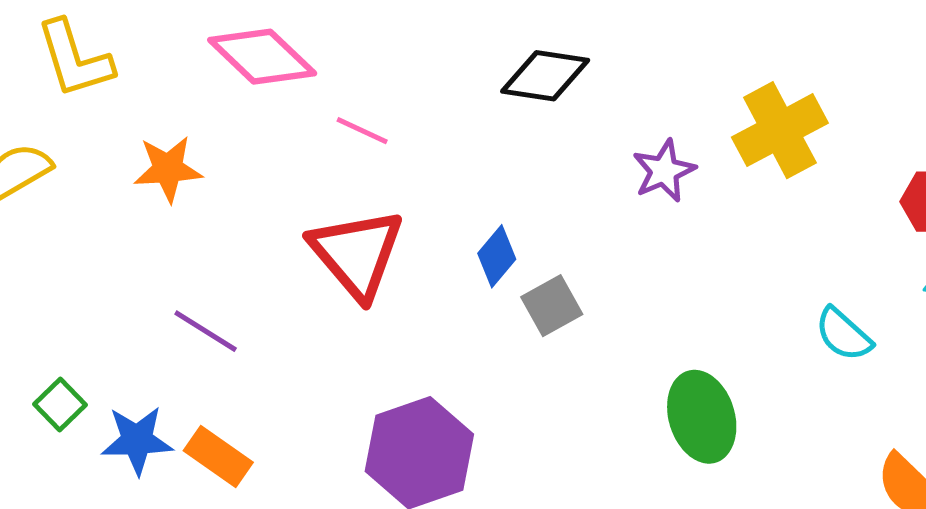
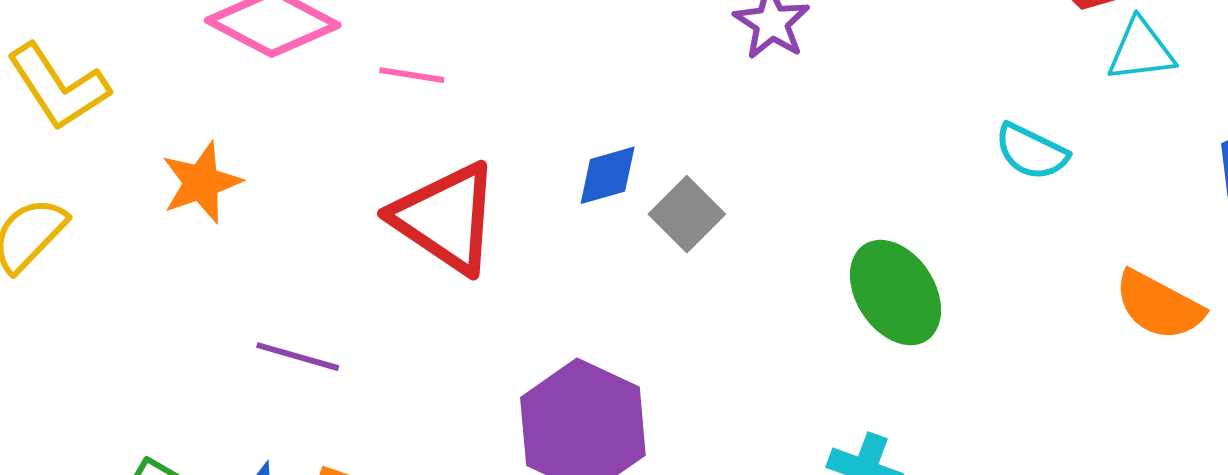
blue diamond: (497, 256) -> (608, 175), turned 50

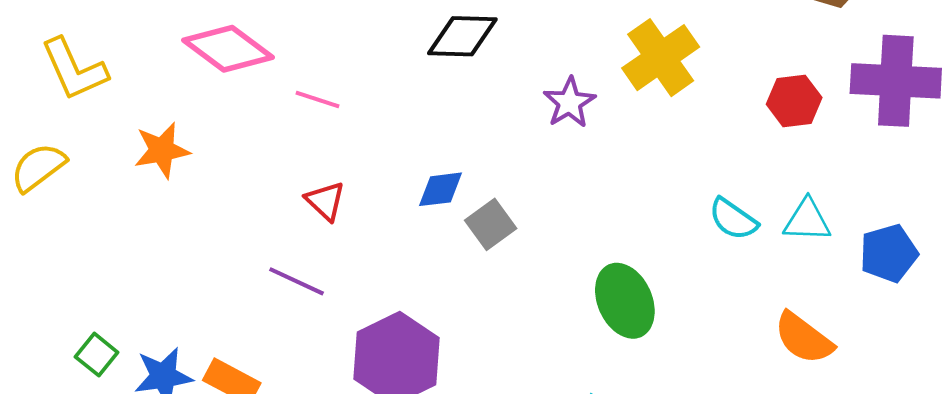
cyan triangle: (1141, 50) -> (807, 220), moved
red triangle: (446, 218) -> (325, 201), size x0.5
purple line: (298, 357) -> (296, 281), moved

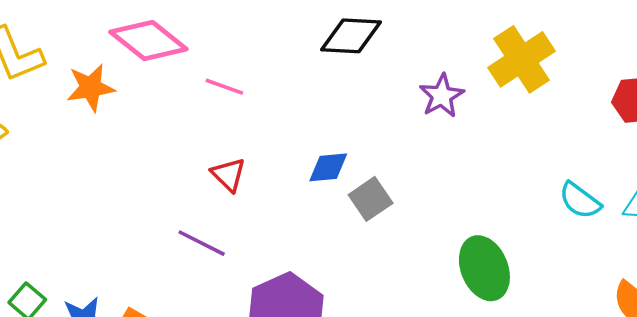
orange star: (162, 150) -> (91, 88), moved

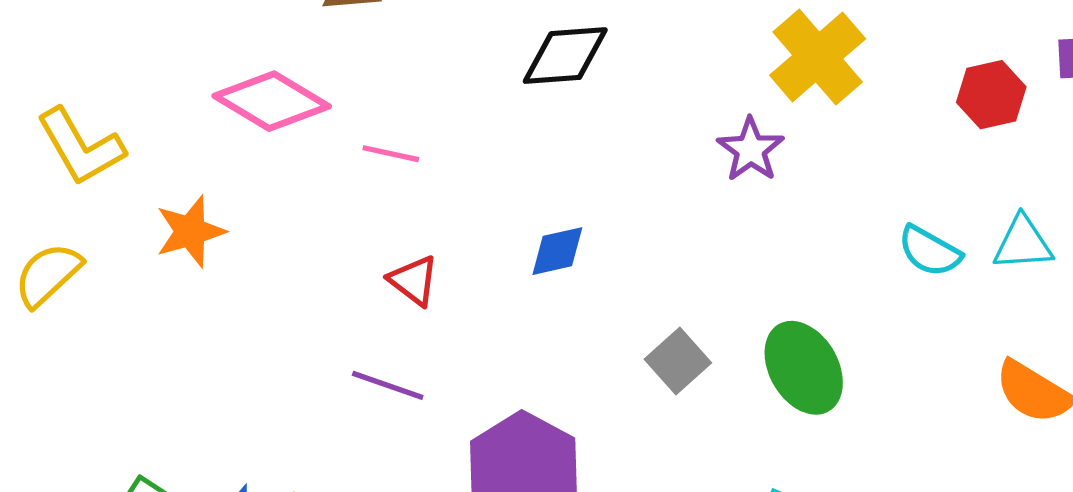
orange star: (91, 88) -> (190, 231), moved
purple star: (442, 96) -> (751, 150), moved
gray square: (371, 199) -> (678, 361), moved

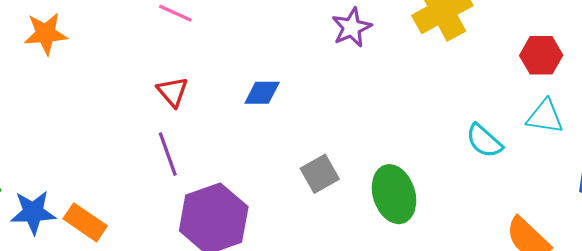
purple star: (751, 150) -> (352, 28), moved
cyan triangle: (1023, 243) -> (545, 117), moved
purple line: (388, 385) -> (168, 154), moved, turned 39

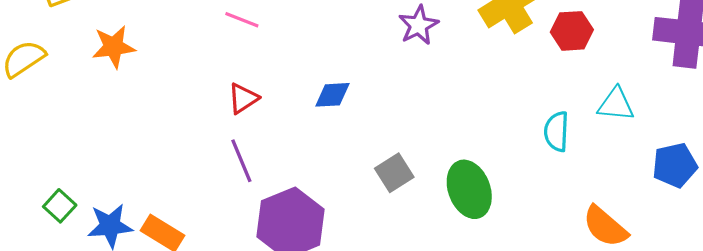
red hexagon: (541, 55) -> (572, 31), moved
red triangle: (173, 92) -> (243, 98), turned 40
cyan semicircle: (484, 141) -> (557, 131), turned 54

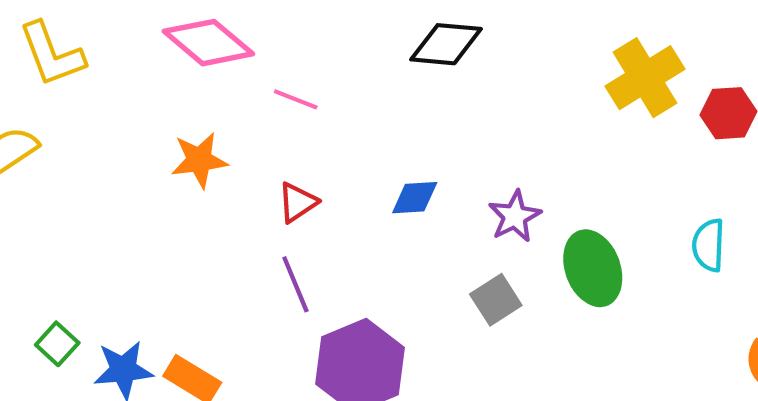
purple star: (419, 25) -> (515, 216), moved
orange star: (114, 47) -> (199, 160), moved
green ellipse: (469, 189) -> (593, 268), moved

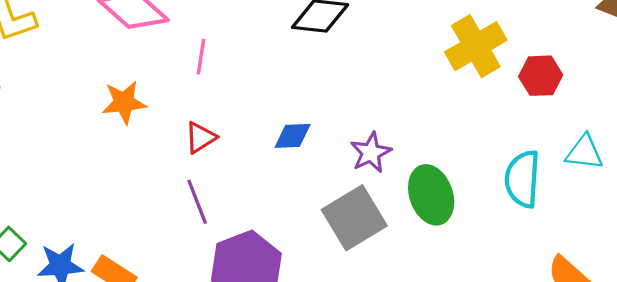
pink line: (296, 99) -> (201, 57), turned 76
cyan semicircle: (709, 245) -> (522, 179), size x1.4
gray square: (496, 300) -> (354, 218), size x1.6

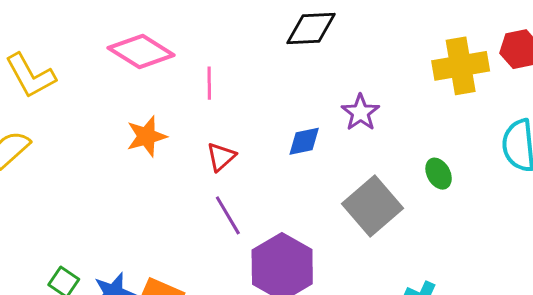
yellow cross: (476, 46) -> (461, 66), moved, turned 30
purple star: (371, 153) -> (360, 113), moved
green ellipse: (431, 195) -> (439, 174), size x0.6

